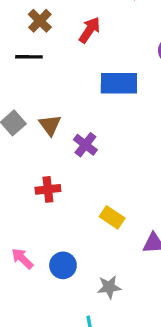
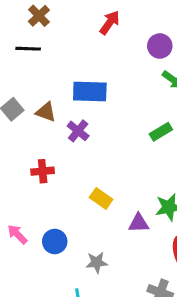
red arrow: (90, 30) -> (110, 23), moved
blue rectangle: (119, 83) -> (90, 91), moved
brown triangle: (50, 125) -> (46, 112), turned -35

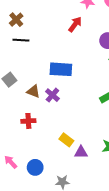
brown cross: (39, 16) -> (16, 20), moved
brown triangle: (46, 112) -> (33, 91), moved
purple triangle: (139, 223) -> (81, 152), moved

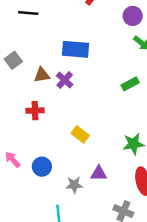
brown triangle: (33, 91) -> (42, 75), turned -32
purple triangle: (81, 152) -> (99, 173), moved

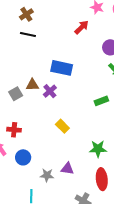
gray square: (13, 60) -> (16, 94), moved
red cross: (35, 111) -> (14, 130), moved
yellow rectangle: (80, 134) -> (62, 126), moved

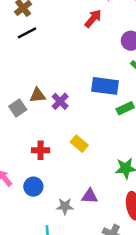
black line: (28, 34) -> (27, 33), turned -35
blue rectangle: (62, 68) -> (105, 86), moved
red cross: (14, 130) -> (41, 150), moved

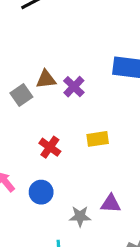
yellow rectangle: (79, 144) -> (98, 139), turned -49
red cross: (41, 150) -> (50, 147), turned 35

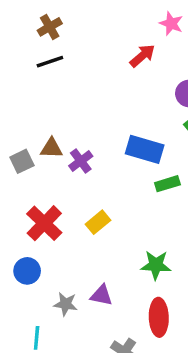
yellow rectangle: (98, 139) -> (98, 222), turned -40
red cross: (50, 147) -> (44, 223), size x1.5

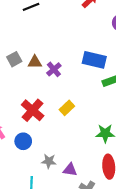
gray square: (22, 161) -> (14, 59), moved
purple triangle: (101, 295) -> (70, 170), moved

